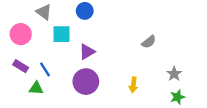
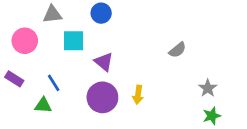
gray triangle: (44, 12) -> (52, 14), turned -42
purple triangle: (87, 52) -> (104, 62), turned -49
purple rectangle: (21, 66) -> (14, 79), moved
yellow arrow: (133, 85) -> (138, 95), moved

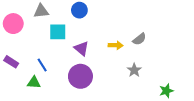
pink circle: (25, 41) -> (13, 24), moved
gray star: (208, 88) -> (134, 70), moved
yellow arrow: (138, 95) -> (116, 45), moved, turned -96

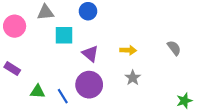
gray semicircle: (139, 39) -> (174, 48), moved, turned -88
blue line: (42, 65) -> (63, 96), moved
gray star: (134, 70) -> (133, 78), moved

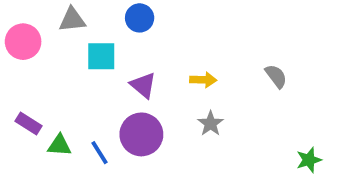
purple rectangle: (12, 69) -> (29, 124), moved
green star: (184, 101) -> (309, 160), moved

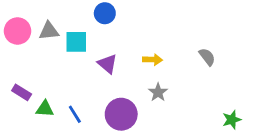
gray triangle: (72, 20) -> (49, 31), moved
purple circle: (141, 134) -> (121, 114), moved

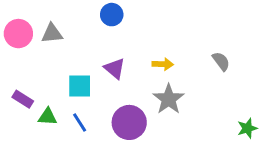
cyan square: (76, 42) -> (80, 86), moved
gray star: (158, 92) -> (169, 99), size x1.5

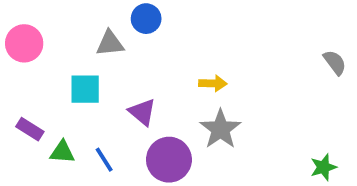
gray triangle: (52, 34) -> (110, 43), moved
gray semicircle: (221, 61) -> (335, 62), moved
purple triangle: (115, 69) -> (142, 112), moved
cyan square: (80, 86) -> (85, 89), moved

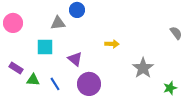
gray star: (220, 129) -> (143, 68), moved

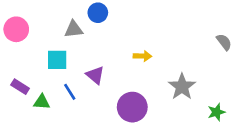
blue line: (55, 84) -> (70, 92), moved
purple circle: (89, 84) -> (132, 107), moved

